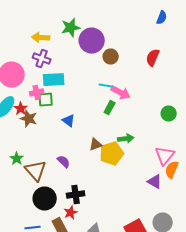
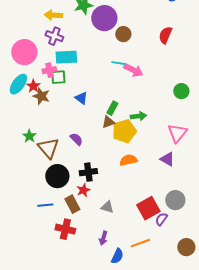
green rectangle: (110, 108) -> (112, 108), moved
orange semicircle: (172, 170) -> (128, 160), moved, turned 54

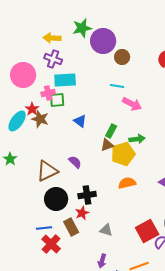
pink arrow: (133, 70) -> (132, 104), moved
cyan ellipse: (18, 84) -> (17, 121), moved
green star: (29, 136) -> (10, 159), moved
brown triangle: (48, 148) -> (47, 171), turned 45
red cross: (65, 229) -> (51, 244), moved, turned 30

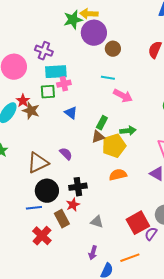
yellow arrow: (52, 38) -> (89, 14), moved
pink cross: (48, 93) -> (64, 84), moved
blue line: (44, 228) -> (34, 208), moved

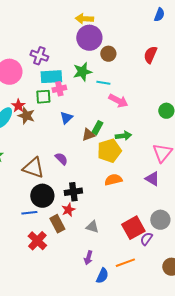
green star: (73, 20) -> (82, 72), moved
blue triangle: (71, 113) -> (66, 118), turned 40
brown triangle: (98, 137) -> (88, 135), moved
brown triangle: (38, 163) -> (33, 168), turned 45

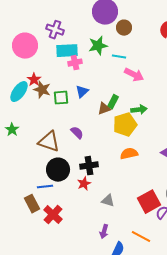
green square: (43, 97) -> (61, 98), moved
brown rectangle: (57, 224) -> (32, 204), moved
orange line: (125, 263) -> (141, 237), turned 48

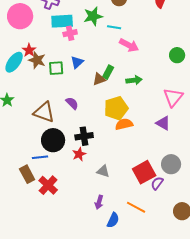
yellow pentagon: (125, 125) -> (116, 108), moved

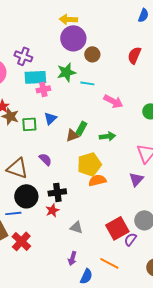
pink arrow: (129, 45) -> (113, 101), moved
purple triangle: (163, 123) -> (136, 179), turned 42

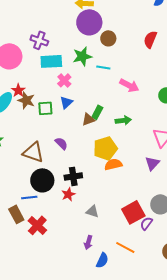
pink cross: (43, 89) -> (64, 80), moved, turned -32

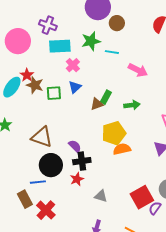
purple semicircle: (61, 143) -> (75, 146), moved

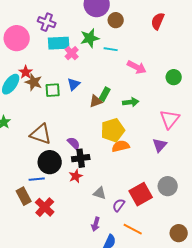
pink cross: (73, 65) -> (72, 53), moved
purple semicircle: (155, 208) -> (119, 205), moved

